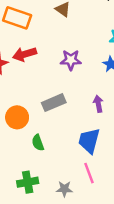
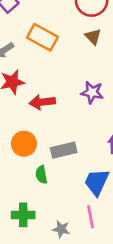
red arrow: (25, 54) -> (42, 102), moved
gray rectangle: (54, 103) -> (64, 150), moved

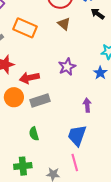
purple star: (92, 92) -> (67, 67), turned -30
orange circle: (24, 144) -> (14, 97), moved
gray rectangle: (64, 150) -> (40, 101), moved

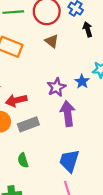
black arrow: (98, 14) -> (88, 29), turned 40
blue star: (100, 73) -> (82, 81), moved
purple arrow: (87, 105) -> (68, 114), moved, size x1.6

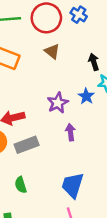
black arrow: (88, 29) -> (94, 62), moved
purple arrow: (68, 114) -> (70, 132), size x0.6

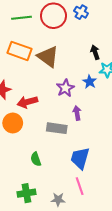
brown triangle: (52, 51) -> (48, 57), moved, size x1.6
gray rectangle: (27, 145) -> (57, 128), moved, turned 30

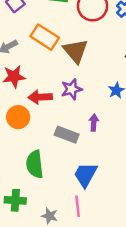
purple star: (65, 88) -> (72, 89), moved
green semicircle: (36, 159) -> (35, 164), size x1.6

